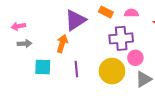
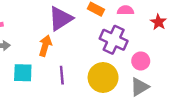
purple cross: (121, 38) -> (114, 40), turned 30
pink circle: (135, 58) -> (141, 61), moved

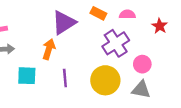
purple cross: (114, 40) -> (116, 43), turned 32
gray triangle: (140, 87) -> (141, 90), turned 42

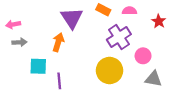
purple triangle: (64, 23) -> (72, 18), turned -30
purple line: (65, 78) -> (59, 81), moved
gray triangle: (141, 90) -> (153, 79), moved

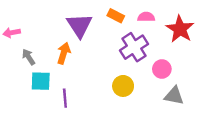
red star: (159, 21) -> (180, 29), size x1.6
gray arrow: (19, 42) -> (29, 57), moved, turned -120
yellow circle: (110, 70) -> (123, 86), size x0.7

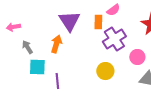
orange rectangle: (116, 16) -> (98, 22), moved, turned 64
pink semicircle: (146, 17) -> (113, 10), moved, turned 144

